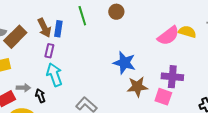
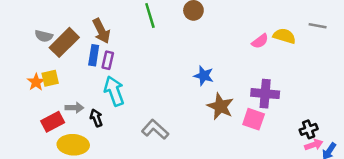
blue rectangle: (58, 29) -> (94, 55), moved
pink semicircle: (168, 36) -> (260, 41), size x0.6
blue star: (124, 63) -> (204, 76), size x0.7
brown star: (137, 87) -> (220, 106), turned 30

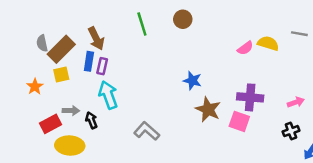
gray semicircle: (44, 36) -> (42, 43), turned 63
yellow square: (50, 78) -> (61, 75), moved
pink arrow: (314, 145) -> (296, 102), moved

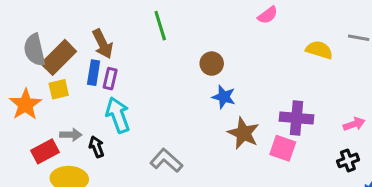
brown circle: (183, 19) -> (212, 64), moved
gray semicircle: (42, 43) -> (34, 50), size x1.5
pink semicircle: (245, 48) -> (268, 15), moved
orange star: (35, 87) -> (25, 104), size x1.5

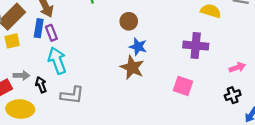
purple rectangle: (110, 79) -> (51, 33), turned -35
purple cross: (296, 118) -> (196, 46), moved
brown star: (243, 133) -> (132, 67), moved
gray L-shape: (166, 160) -> (72, 95), moved, turned 145

